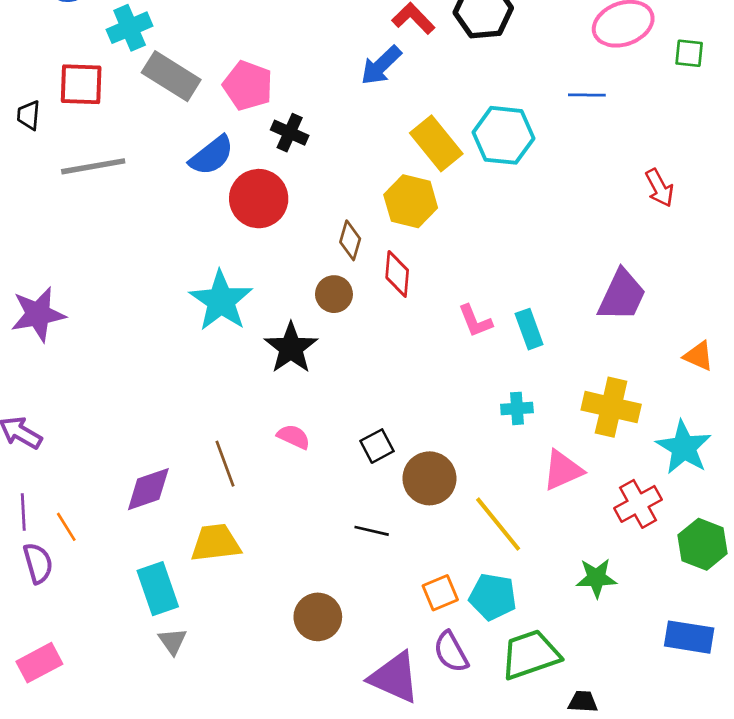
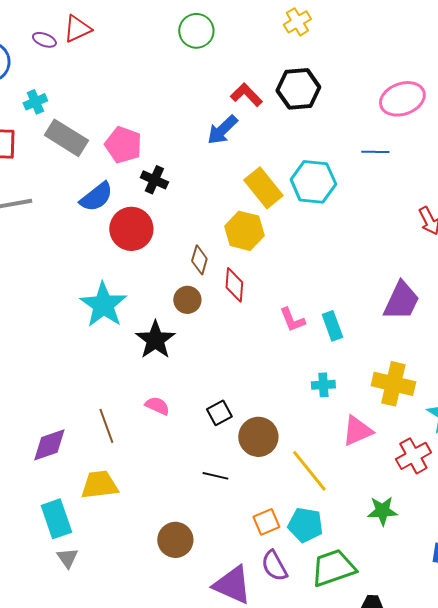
cyan cross: (130, 28) -> (35, 102), size x0.7

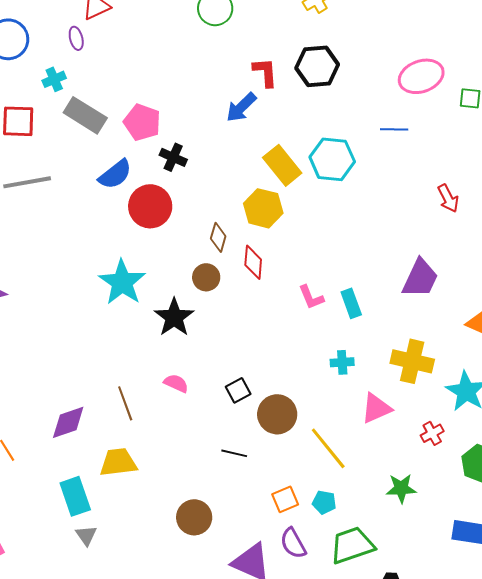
purple ellipse: (44, 40) -> (76, 38), moved, turned 55
red L-shape: (246, 95) -> (265, 72), turned 40
red cross: (413, 456) -> (432, 433), size x0.7
cyan pentagon: (305, 525) -> (324, 502), size x0.7

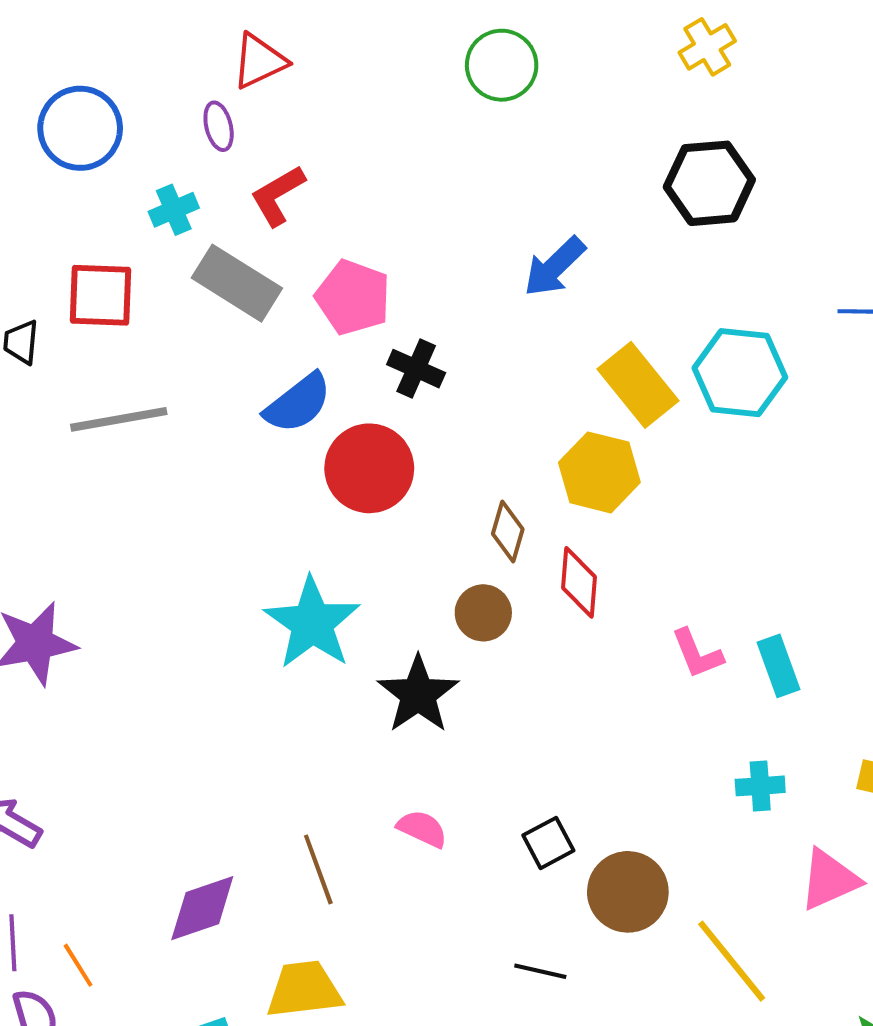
red L-shape: (265, 72) -> (278, 195), moved, turned -116

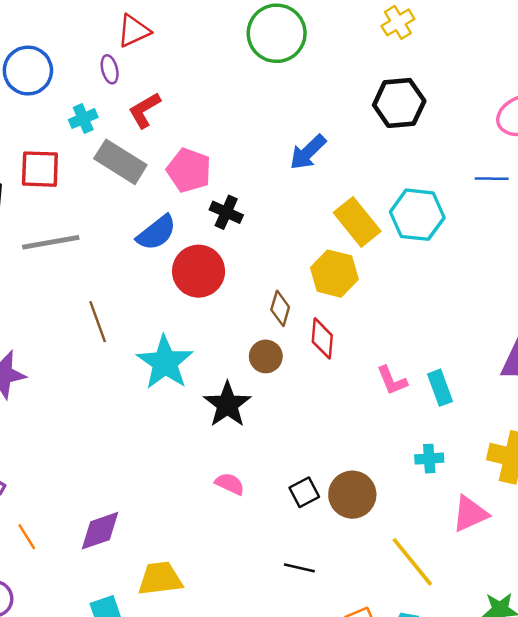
green circle: (502, 65) -> (277, 33), size x1.4
brown line: (318, 869) -> (98, 322), moved
brown circle: (628, 892) -> (352, 495), moved
orange line: (78, 965) -> (27, 537), moved

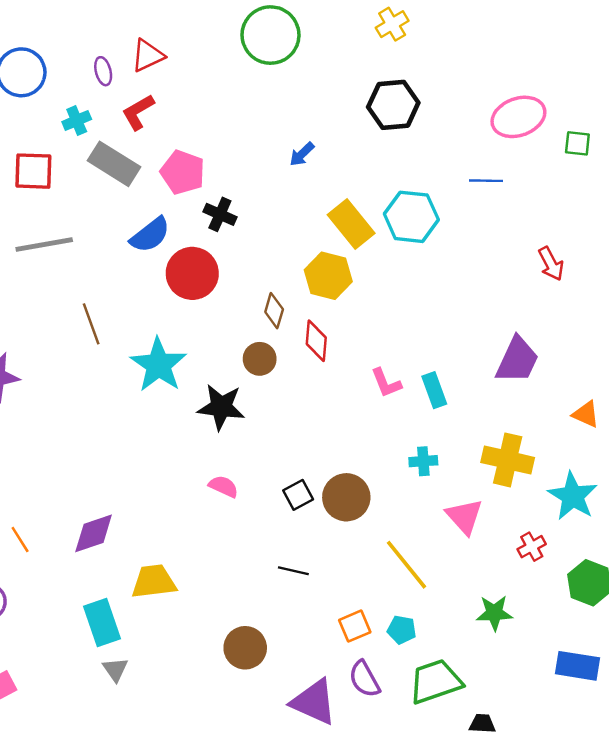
red triangle: (134, 31) -> (148, 55), moved
blue arrow: (308, 152) -> (302, 154), size x0.7
black star: (227, 405) -> (221, 407), turned -30
pink triangle: (470, 514) -> (464, 517), turned -48

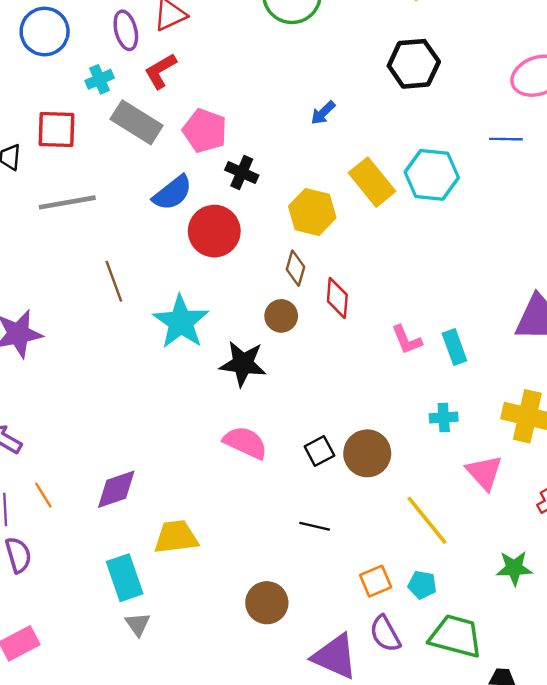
purple ellipse: (103, 71) -> (126, 30), size x1.4
yellow hexagon: (328, 276) -> (312, 212), moved
pink semicircle: (224, 486) -> (245, 443), size x1.5
green trapezoid: (435, 681) -> (456, 636), turned 34

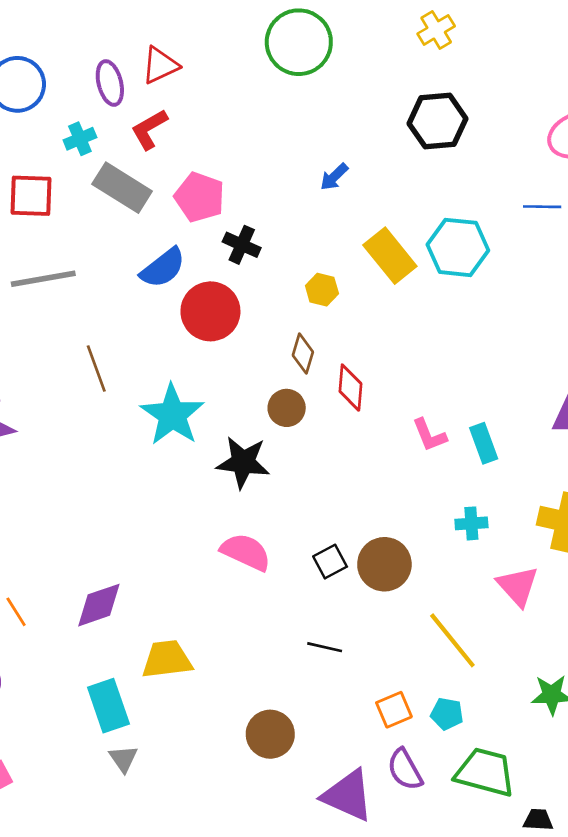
yellow hexagon: (312, 212) -> (322, 290), size x0.6

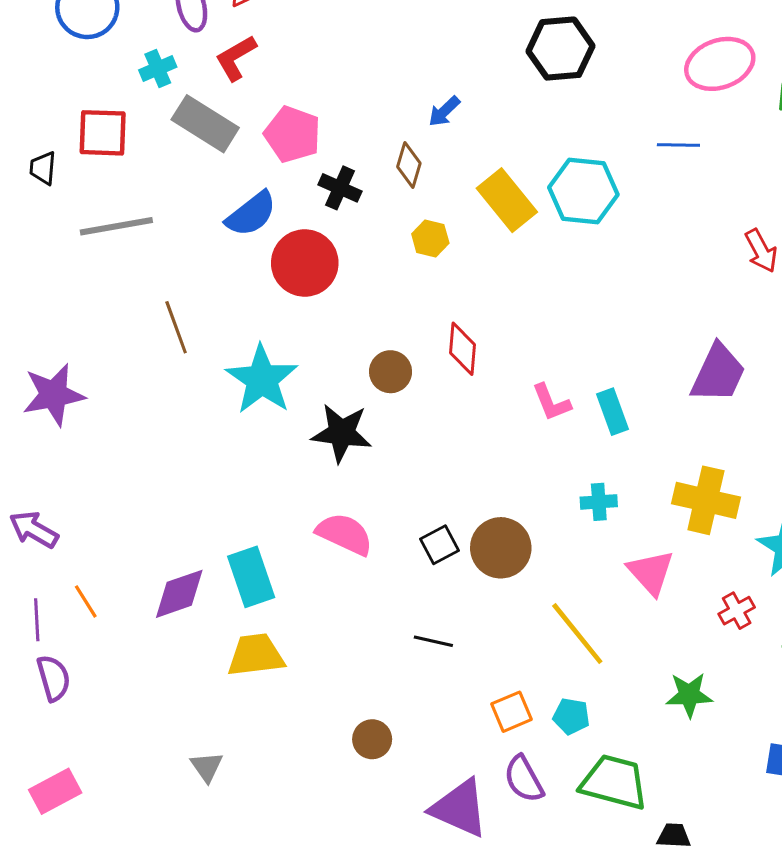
brown diamond: (303, 354) -> (409, 165), moved
cyan rectangle: (108, 706) -> (251, 577), moved
brown circle: (270, 734) -> (372, 739), size x0.7

